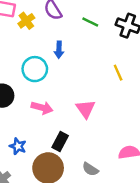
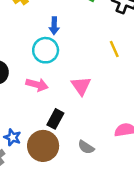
cyan circle: (35, 69) -> (46, 50), moved
blue star: (18, 146) -> (12, 137), moved

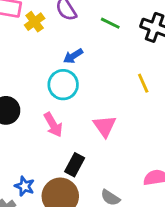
blue arrow: (54, 26) -> (73, 56), turned 56
pink arrow: (37, 85) -> (53, 125), turned 45

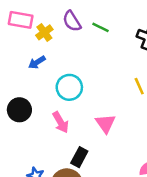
green line: (110, 23) -> (101, 27), moved
blue arrow: (73, 56) -> (37, 62), moved

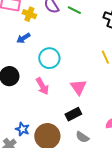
yellow cross: (44, 32) -> (29, 14), turned -32
black rectangle: (79, 157) -> (73, 114), moved, turned 35

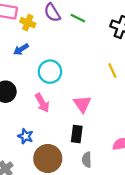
black rectangle: (73, 114) -> (77, 134), turned -56
blue star: (22, 129) -> (25, 136), moved
gray semicircle: (82, 137) -> (87, 160), turned 56

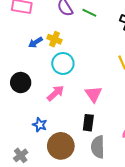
yellow cross: (28, 23) -> (54, 39), moved
pink arrow: (42, 103) -> (56, 93), turned -102
gray semicircle: (87, 160) -> (98, 147), size x1.5

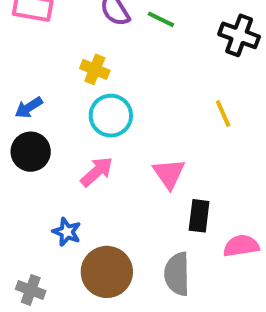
blue arrow: (35, 42) -> (29, 108), moved
black rectangle: (88, 123) -> (199, 216), moved
gray cross: (21, 155) -> (31, 290), turned -32

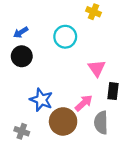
yellow cross: (95, 69) -> (93, 12), moved
pink arrow: (97, 172) -> (84, 103), moved
blue star: (67, 232) -> (41, 100), size x1.5

